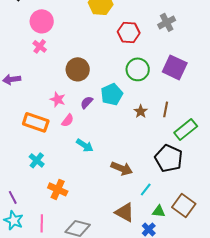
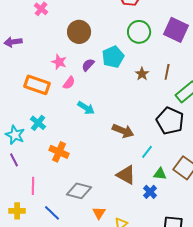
cyan star: (14, 220) -> (15, 135), moved
pink line: (42, 223) -> (33, 186), moved

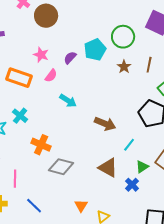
brown circle: (79, 32) -> (46, 16), moved
green circle: (139, 32) -> (123, 37), moved
green triangle: (160, 174) -> (142, 167), turned -40
gray diamond: (79, 191) -> (61, 167), moved

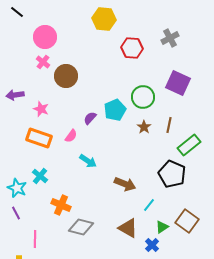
pink star: (41, 55) -> (41, 109), moved

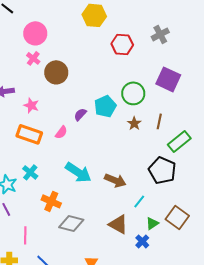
cyan arrow: (88, 161) -> (78, 172), moved, size x1.5

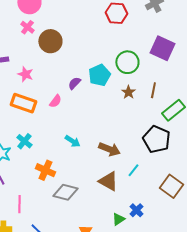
cyan arrow: (78, 172) -> (72, 141), size x0.6
green triangle: (152, 223) -> (118, 219), moved
brown triangle: (118, 224) -> (108, 181), moved

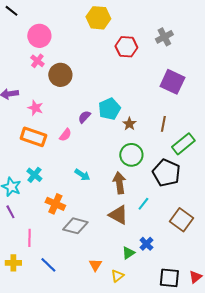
green circle: (127, 62) -> (131, 155), moved
brown star: (128, 92) -> (129, 124), moved
brown arrow: (109, 149) -> (119, 183), turned -120

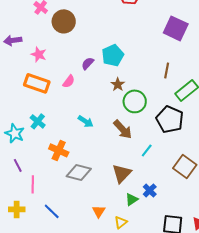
brown star: (129, 124) -> (118, 84), moved
brown arrow: (119, 183) -> (123, 129), turned 145
purple line: (10, 212) -> (18, 165), moved
brown triangle: (118, 215) -> (122, 173), moved, turned 45

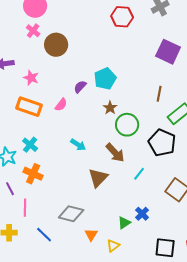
orange cross: (59, 150) -> (33, 174), moved
gray diamond: (79, 172) -> (71, 214), moved
brown triangle: (122, 173) -> (98, 178), moved

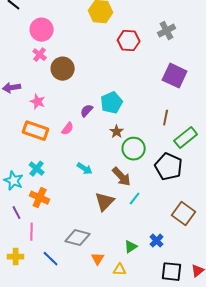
cyan line: (139, 174) -> (135, 199), moved
blue cross: (142, 214) -> (157, 241), moved
yellow triangle: (113, 246) -> (120, 270), turned 40

